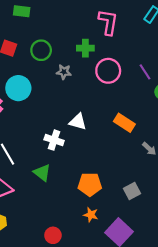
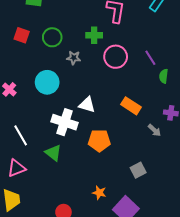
cyan circle: (18, 88) -> (47, 82), moved
white cross: (54, 140) -> (64, 122), size x1.4
orange pentagon: (90, 184) -> (99, 141), moved

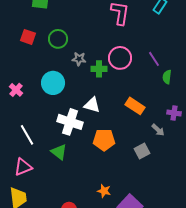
green cross: (94, 35) -> (99, 69), moved
gray square: (138, 170) -> (142, 151), moved

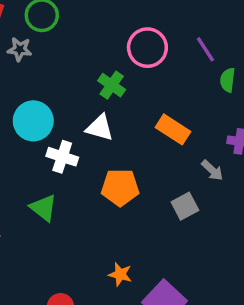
gray star: (79, 59) -> (20, 49), moved
green cross: (99, 69) -> (112, 85), moved, turned 35
cyan circle: (53, 83) -> (33, 121), moved
white cross: (70, 122) -> (62, 157), size x0.7

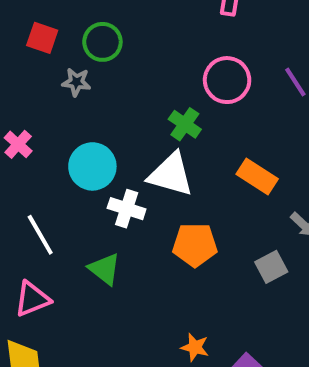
white triangle: (100, 128) -> (171, 174), size x1.4

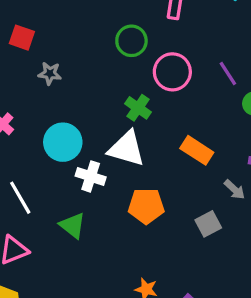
green circle: (102, 42) -> (131, 41), moved

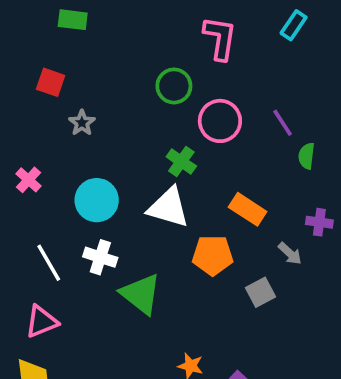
gray star: (50, 73) -> (82, 123), turned 30
white cross: (91, 176) -> (100, 257), moved
orange pentagon: (146, 206) -> (213, 255), moved
green triangle: (73, 226) -> (141, 294), moved, size x1.4

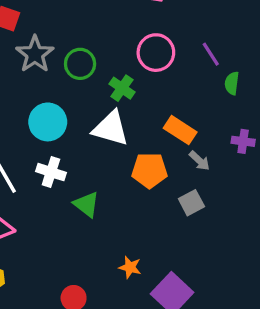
green circle: (174, 86) -> (80, 64), moved
gray star: (82, 123) -> (35, 54), size x1.6
gray arrow: (290, 254) -> (200, 161), moved
green triangle: (141, 294) -> (86, 204), size x0.7

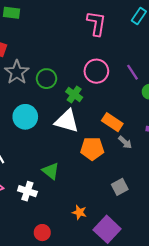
white cross: (51, 172) -> (27, 191), moved
gray square: (191, 203) -> (120, 187), moved

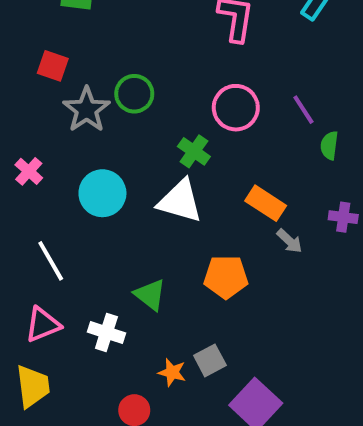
green circle: (47, 79) -> (134, 94), moved
orange pentagon: (92, 149) -> (226, 277), moved
gray square: (120, 187) -> (210, 360), moved
orange star: (79, 212) -> (172, 372), moved

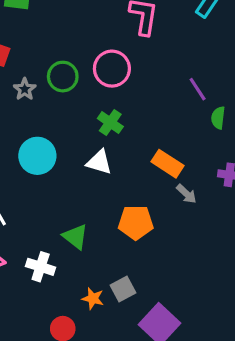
pink circle: (236, 108) -> (112, 69), moved
gray star: (87, 110) -> (25, 89), size x0.6
white triangle: (180, 201) -> (99, 162), size x0.7

